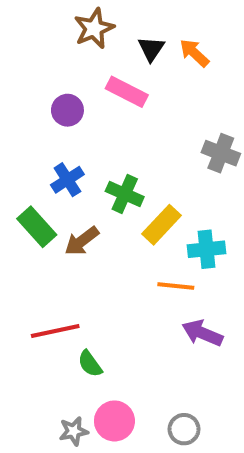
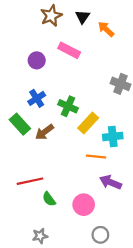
black triangle: (151, 49) -> (83, 17), moved
pink circle: (114, 421) -> (84, 205), moved

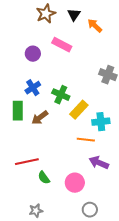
green rectangle: (20, 124) -> (18, 111), turned 42

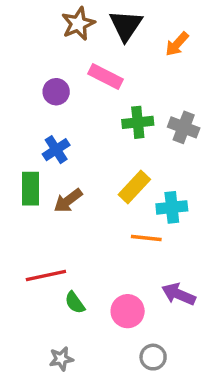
black triangle: (74, 15) -> (126, 25), size x1.5
orange arrow: (95, 26) -> (177, 44), moved, turned -91
green cross: (61, 95) -> (138, 122), moved, turned -30
purple arrow: (99, 163) -> (179, 294), moved

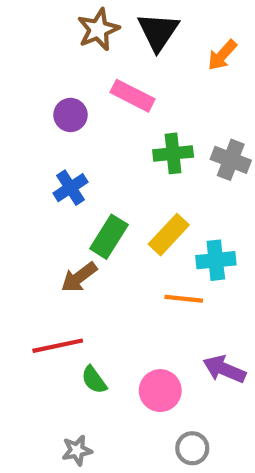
green rectangle: (31, 189) -> (109, 237), moved, turned 32
brown arrow: (68, 201) -> (79, 277), moved

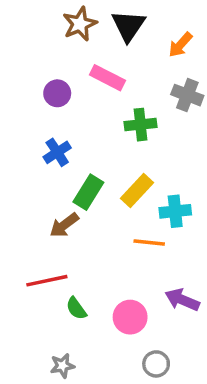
gray cross: (231, 160) -> (187, 95), moved

